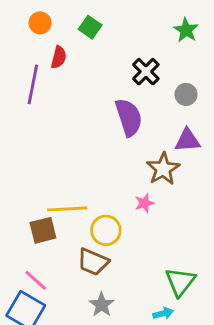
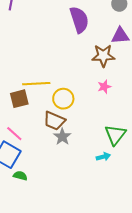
brown star: (163, 169) -> (103, 56), turned 30
pink star: (144, 203) -> (104, 87), moved
gray star: (102, 305) -> (62, 137), moved

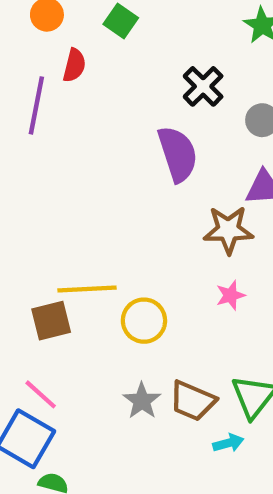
brown trapezoid: (54, 121) -> (192, 401), moved

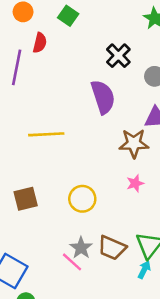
yellow line: (87, 289) -> (46, 134), moved
pink line: (41, 394) -> (72, 262), moved
cyan arrow: (228, 443) -> (144, 270), moved, turned -48

